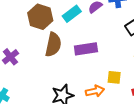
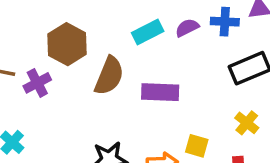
brown hexagon: (40, 17) -> (67, 44), moved

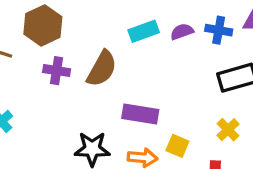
brown hexagon: (67, 44) -> (43, 25), moved
purple cross: (37, 83) -> (57, 71), moved, turned 30
purple rectangle: (160, 92) -> (140, 114), moved

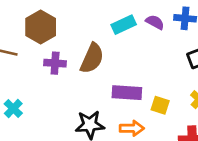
purple semicircle: (182, 32) -> (155, 22), turned 54
yellow square: (177, 146) -> (160, 105), moved

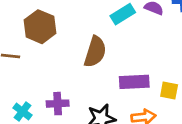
purple cross: (55, 63) -> (58, 104), moved

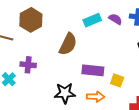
purple cross: (58, 104) -> (28, 65), moved

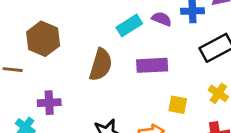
purple rectangle: (93, 70) -> (152, 65), moved

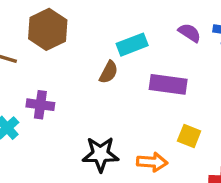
cyan rectangle: (129, 26) -> (132, 45), moved
brown semicircle: (101, 65) -> (109, 72), size x0.6

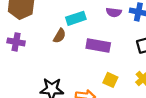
purple semicircle: (190, 33) -> (114, 12), turned 152
purple cross: (40, 105) -> (16, 42), moved

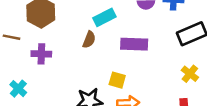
yellow square: (110, 80) -> (117, 80), moved

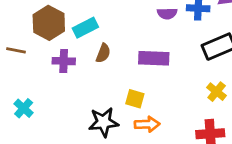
cyan rectangle: (104, 17) -> (85, 28), moved
purple cross: (41, 54) -> (64, 61), moved

